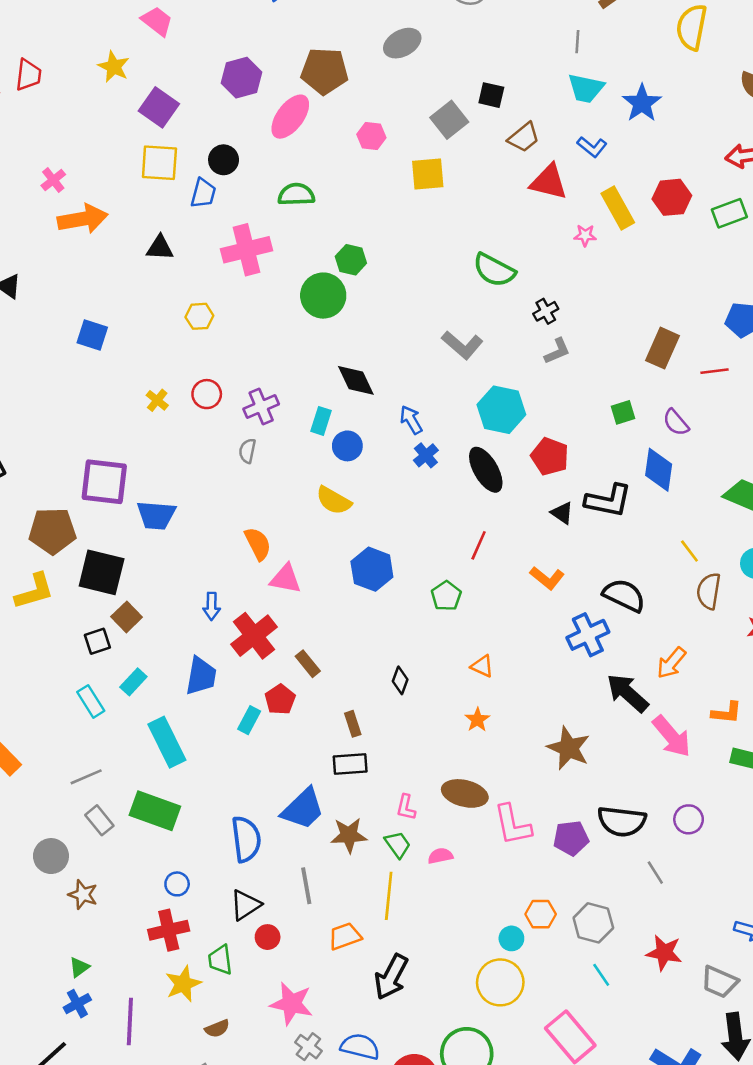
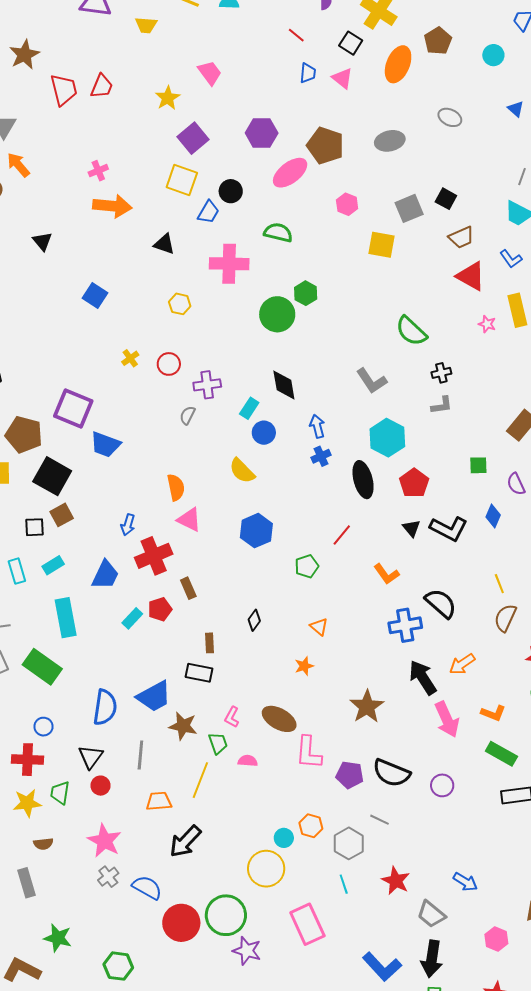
blue diamond: (659, 470) -> (493, 516), size x0.7
gray line: (655, 873) -> (380, 820), moved, turned -48
black triangle: (245, 905) -> (91, 757), turned -36

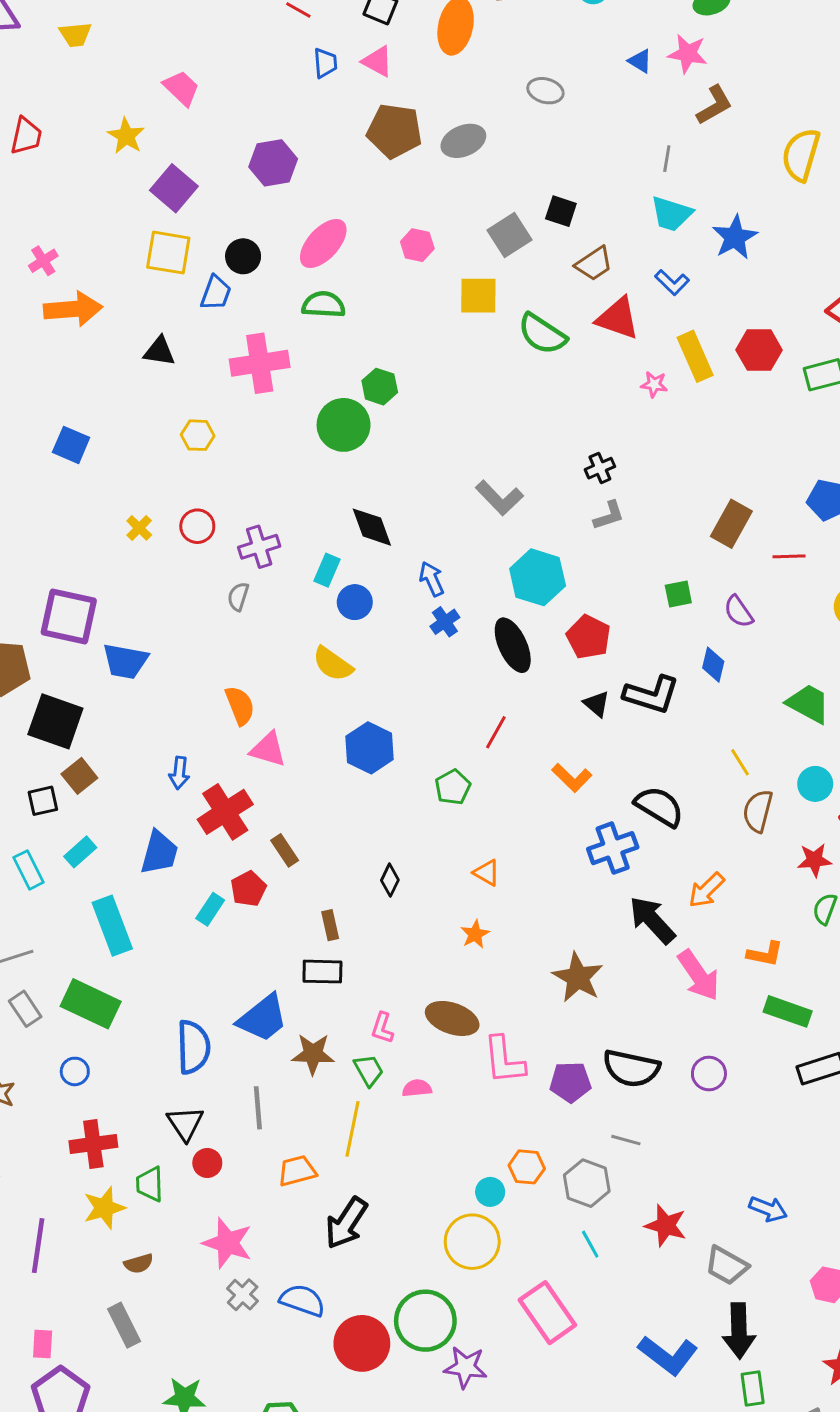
brown pentagon: (325, 146) -> (394, 131), moved
pink ellipse: (290, 173) -> (323, 243), moved
green semicircle: (411, 331) -> (542, 334), moved
blue circle: (44, 727) -> (75, 1071), moved

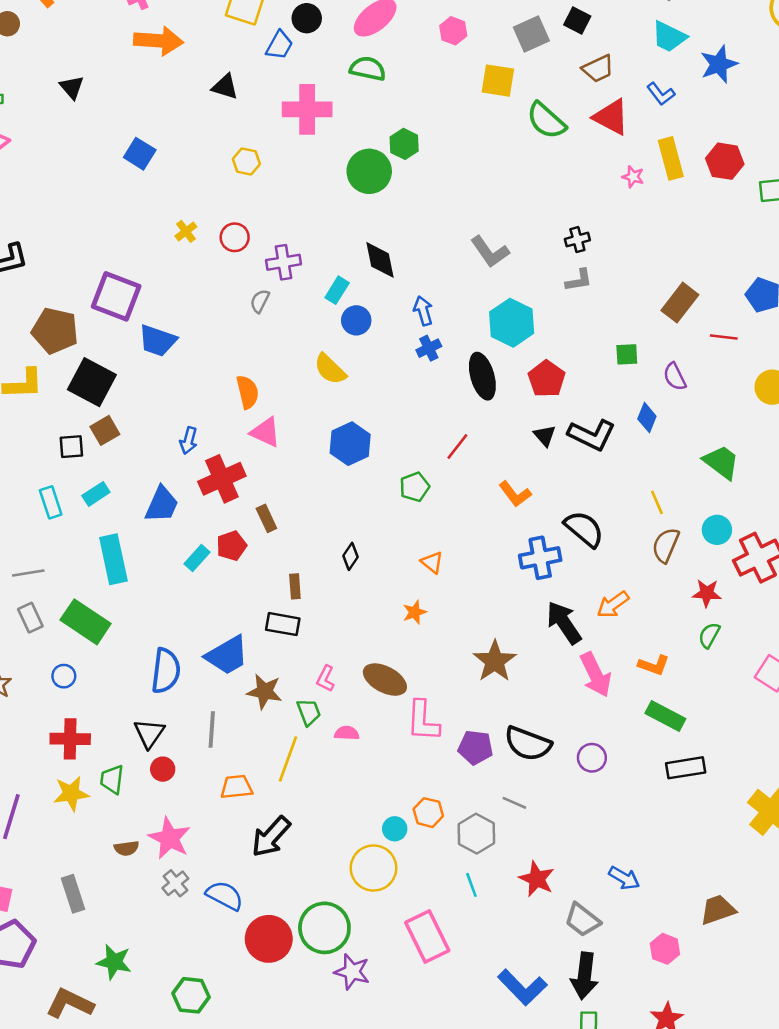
brown semicircle: (139, 1263) -> (127, 848), moved

